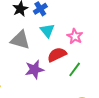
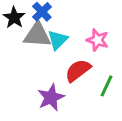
cyan triangle: (47, 31) -> (58, 40), turned 35
gray triangle: (20, 40) -> (37, 35), moved

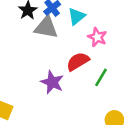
cyan triangle: (58, 40) -> (76, 16), moved
purple star: (51, 97) -> (52, 82), turned -30

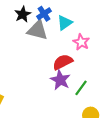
green line: (101, 77) -> (81, 88), moved
purple star: (52, 82) -> (60, 80), moved

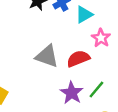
gray triangle: (37, 30) -> (47, 56), moved
purple star: (60, 80) -> (72, 93), moved

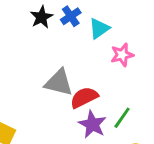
pink star: (101, 38) -> (122, 55), turned 30
red semicircle: (78, 59) -> (84, 97), moved

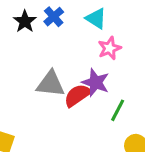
cyan triangle: (99, 28) -> (96, 18), moved, turned -45
purple star: (92, 124) -> (96, 83), moved

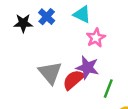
black star: (25, 21) -> (23, 23), turned -30
gray triangle: (51, 84) -> (50, 73), turned 50

